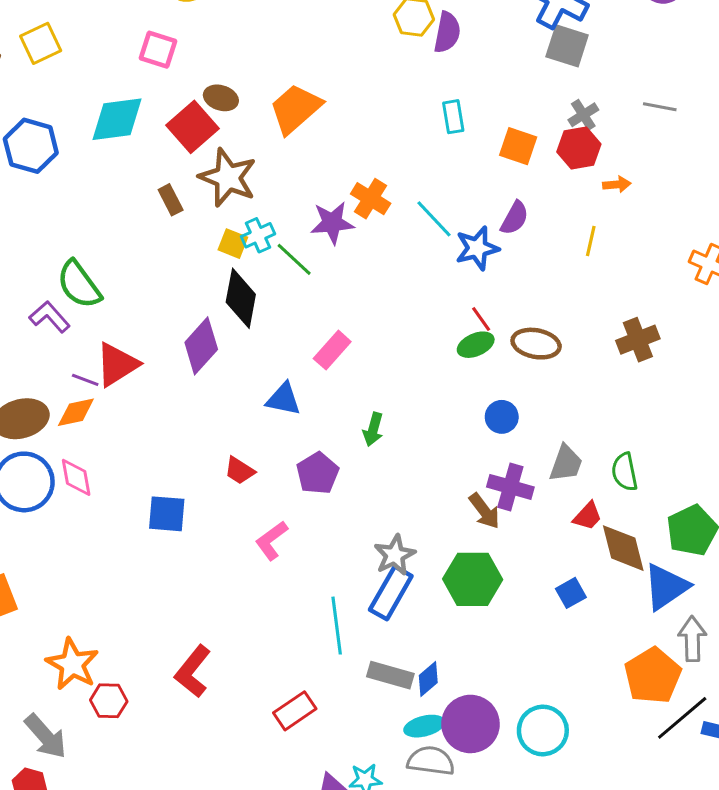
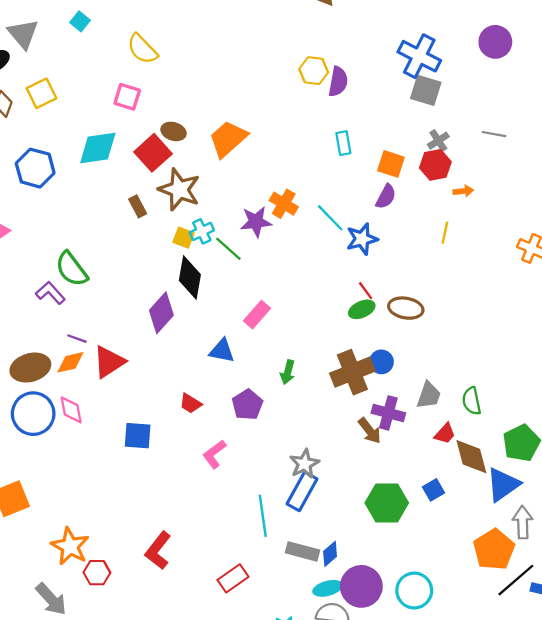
purple semicircle: (515, 218) -> (386, 197), moved
brown cross: (638, 340) -> (352, 372), moved, size x1.4
red triangle: (117, 364) -> (109, 362), moved
green hexagon: (473, 579) -> (387, 503), moved

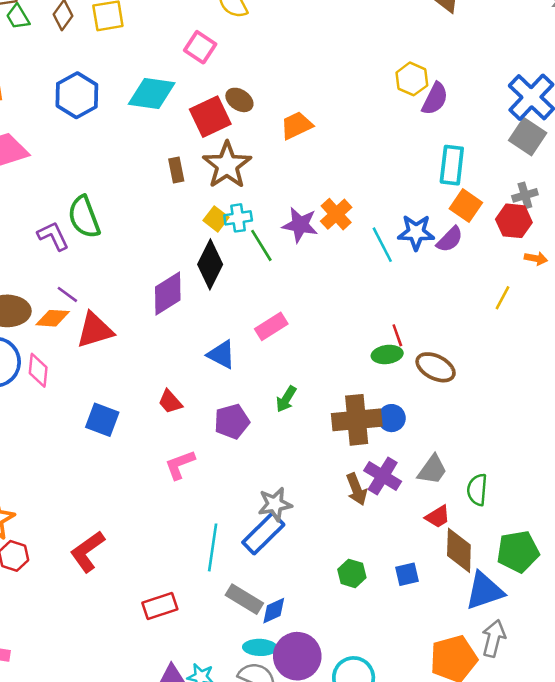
orange trapezoid: (228, 139) -> (296, 125), size x0.7
cyan rectangle: (343, 143) -> (452, 165), moved, size x1.4
blue star: (362, 239) -> (416, 232), moved
green hexagon: (387, 503) -> (352, 573), size x0.6

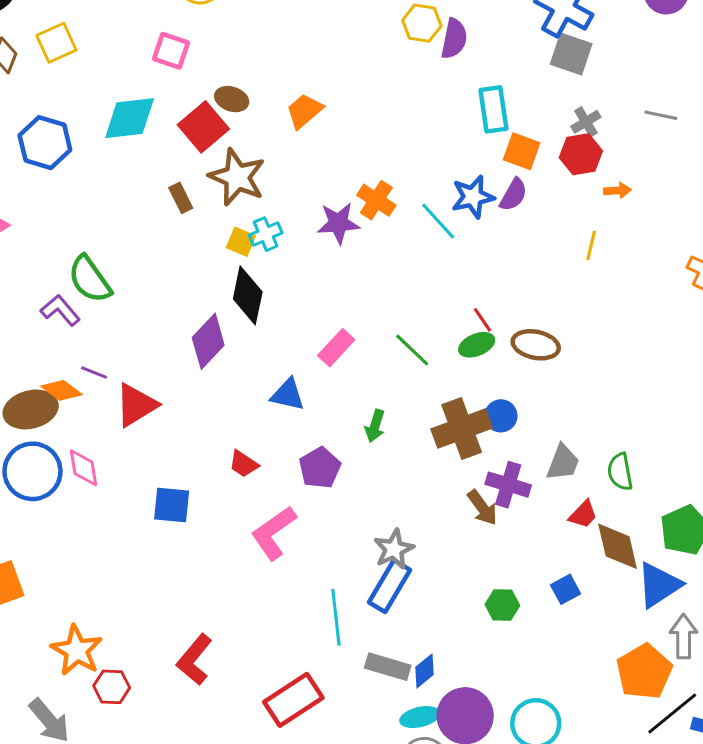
green line: (261, 245) -> (412, 350), moved
orange diamond: (53, 318) -> (61, 390), moved, turned 48
pink L-shape: (180, 465) -> (274, 533), size x1.4
red rectangle: (160, 606) -> (293, 700), size x1.4

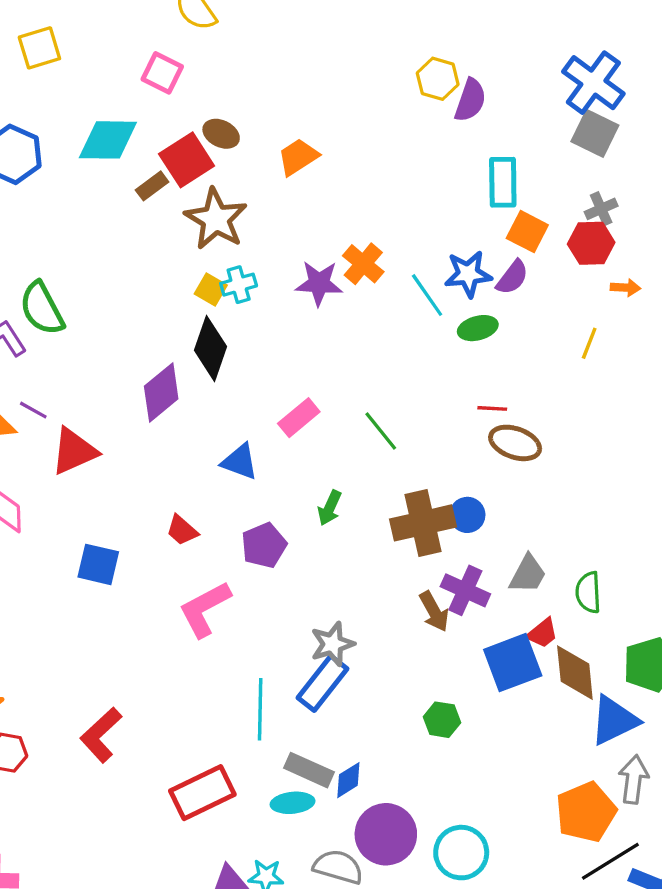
brown rectangle: (181, 198) -> (152, 186), moved, turned 72
red line: (483, 320) -> (492, 408), moved, turned -60
green ellipse: (477, 345) -> (478, 328), moved
blue square: (566, 589) -> (513, 663), moved, size x1.8
cyan ellipse: (420, 717) -> (293, 803), moved

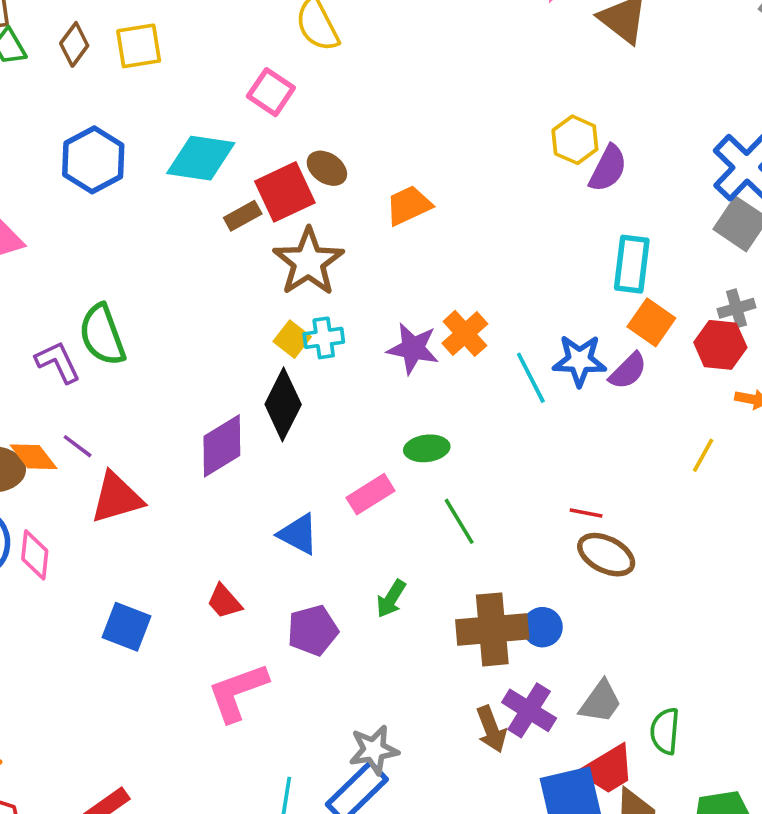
green ellipse: (478, 328) -> (427, 448), moved
red trapezoid: (542, 633) -> (608, 769), size x1.5

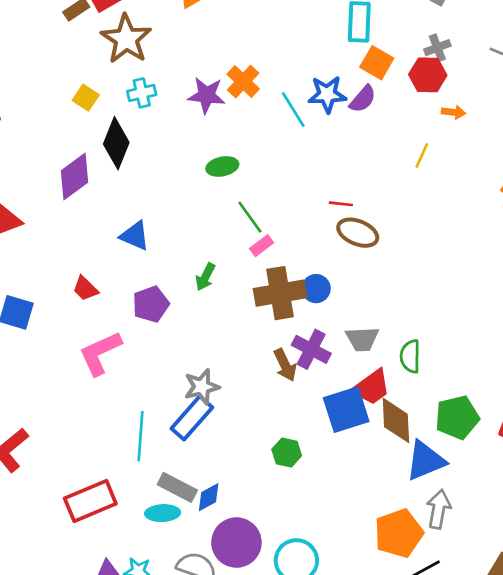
yellow square: (292, 339) -> (86, 98), moved
pink rectangle: (370, 494) -> (262, 246), moved, size x0.7
gray trapezoid: (601, 702) -> (362, 339), turned 56

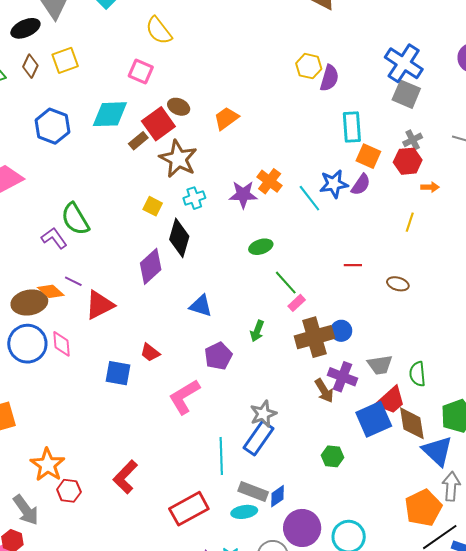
brown ellipse: (358, 233) -> (398, 284), moved, size x0.7
red trapezoid: (85, 289) -> (150, 352), moved
blue triangle: (425, 461) -> (437, 451), turned -48

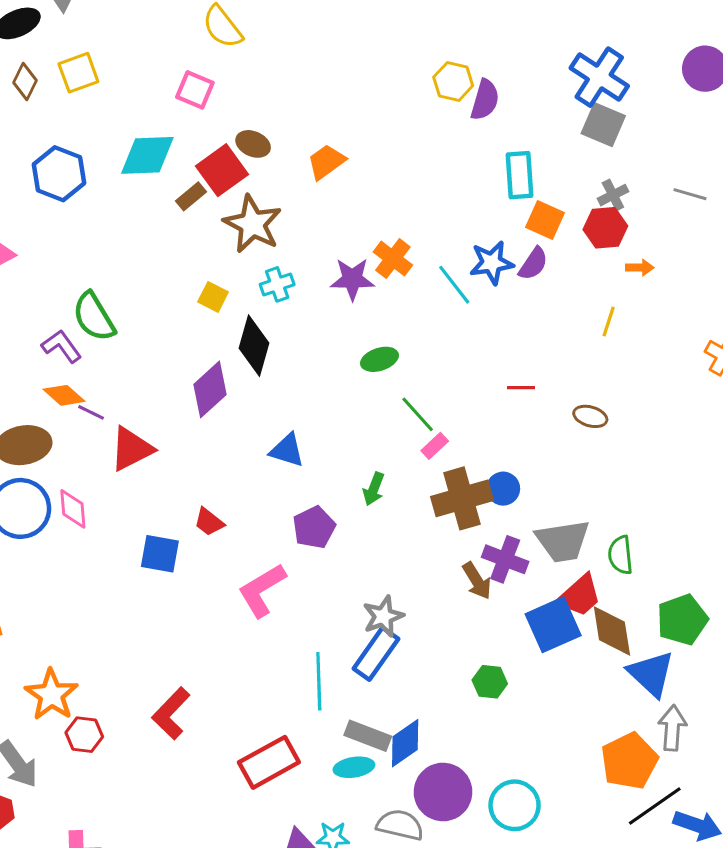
orange diamond: (51, 291) -> (64, 395), moved
gray trapezoid: (380, 365) -> (563, 541), size x1.4
blue diamond: (277, 496) -> (405, 743), size x1.4

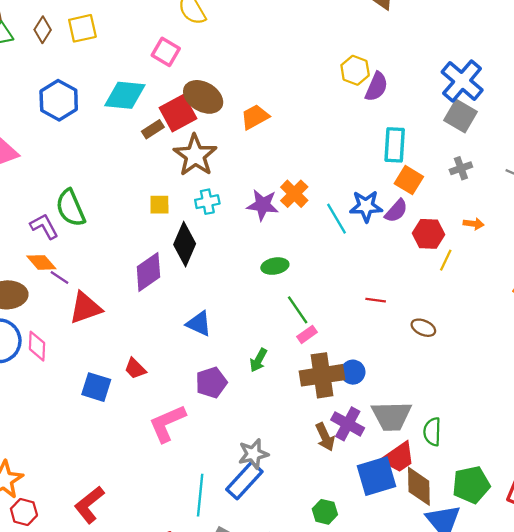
brown ellipse: (253, 144) -> (203, 97), size x1.6
red hexagon: (605, 228) -> (428, 234), moved
yellow square: (213, 297) -> (159, 205), turned -35

